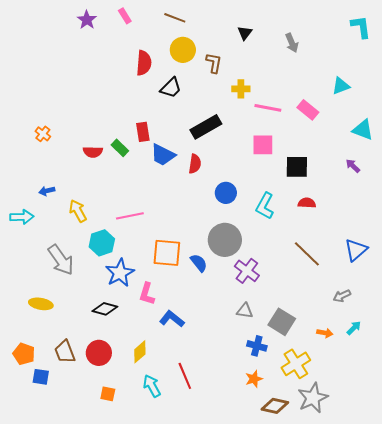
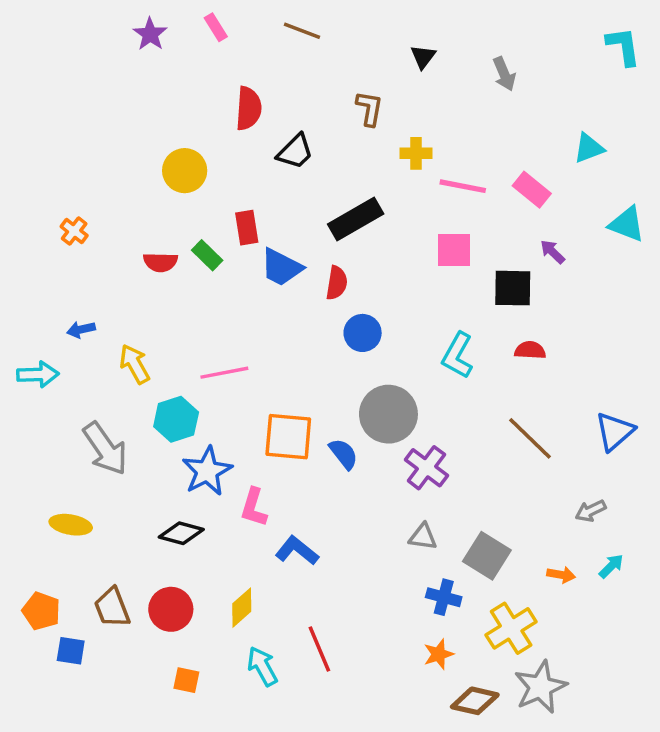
yellow circle: (183, 50) -> (185, 171), moved
purple arrow: (353, 166) -> (553, 252), moved
blue circle: (226, 193) -> (363, 333), moved

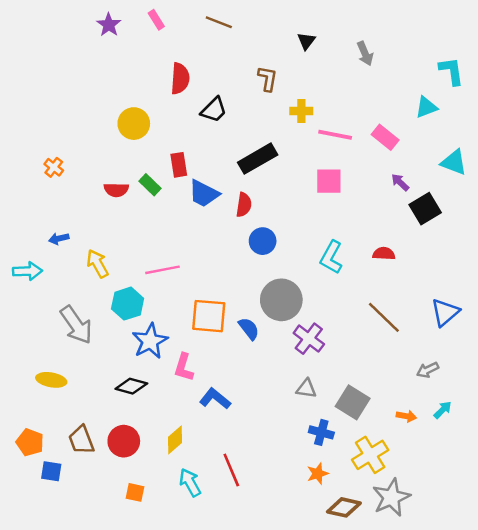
cyan L-shape: (623, 46) -> (451, 71), moved
black square: (513, 288) -> (425, 209), moved, turned -32

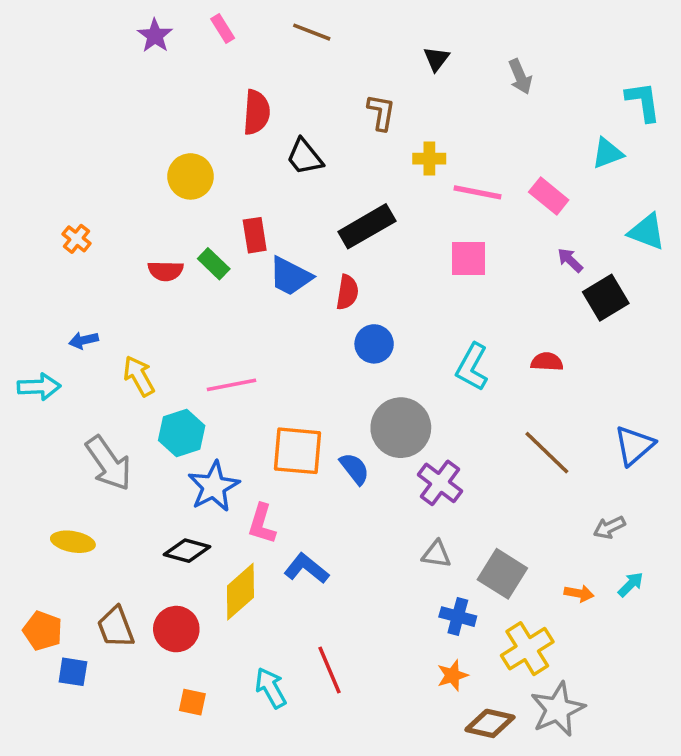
black trapezoid: (214, 110) -> (305, 157), turned 96
yellow diamond: (175, 440) -> (240, 592), moved, size x1.4

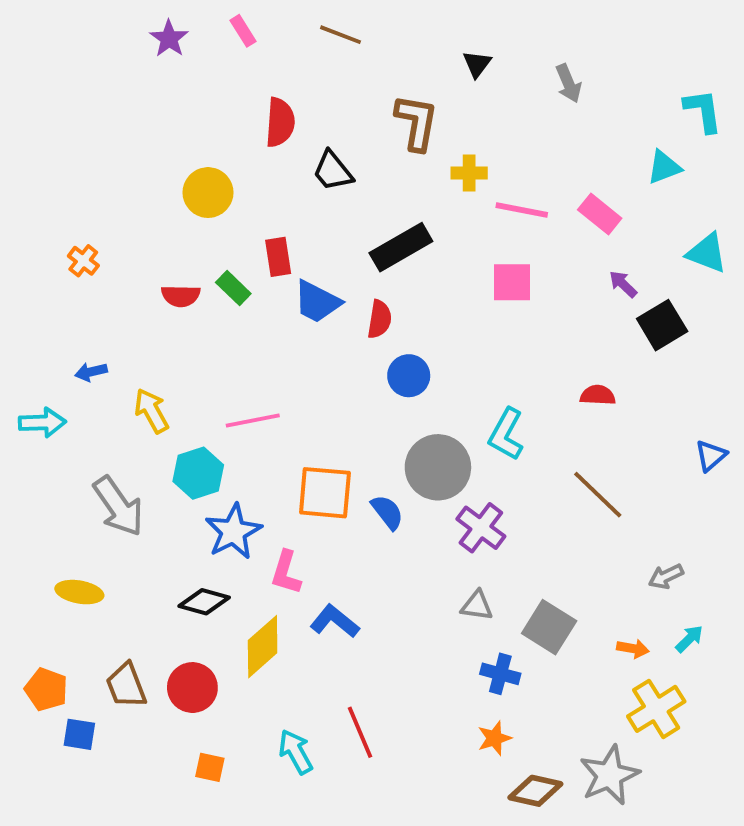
brown L-shape: (381, 112) -> (417, 122), size x1.4
cyan L-shape: (472, 367) -> (506, 434), moved
blue triangle: (634, 445) -> (711, 456), moved, size x0.7
yellow cross: (527, 649) -> (656, 709), moved

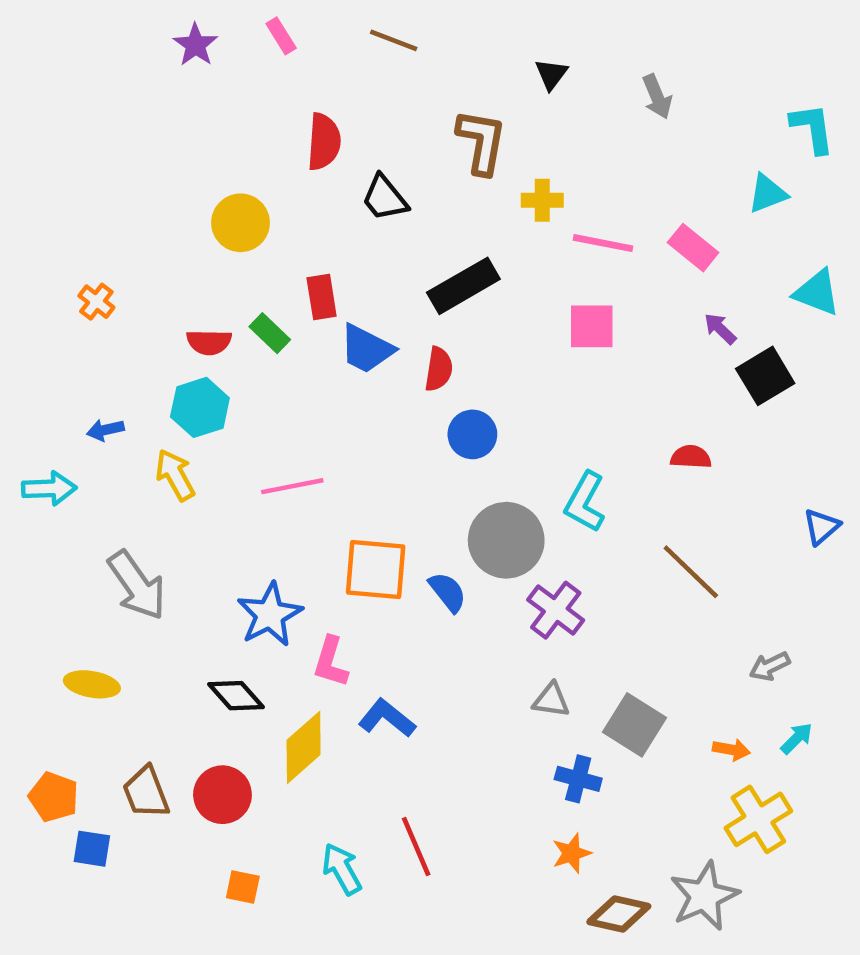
cyan hexagon: (198, 473) -> (200, 407), moved
black diamond: (204, 602) -> (236, 696), turned 33

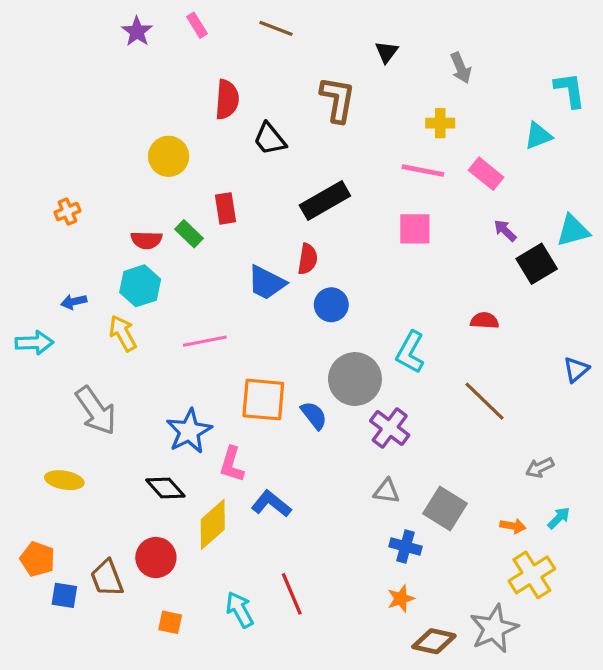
yellow cross: (542, 200) -> (440, 123), moved
cyan triangle: (817, 293) -> (573, 231), moved, turned -36
orange cross: (96, 302) -> (67, 212), turned 30
blue trapezoid: (367, 349) -> (266, 283), moved
brown trapezoid: (146, 792) -> (107, 578), moved

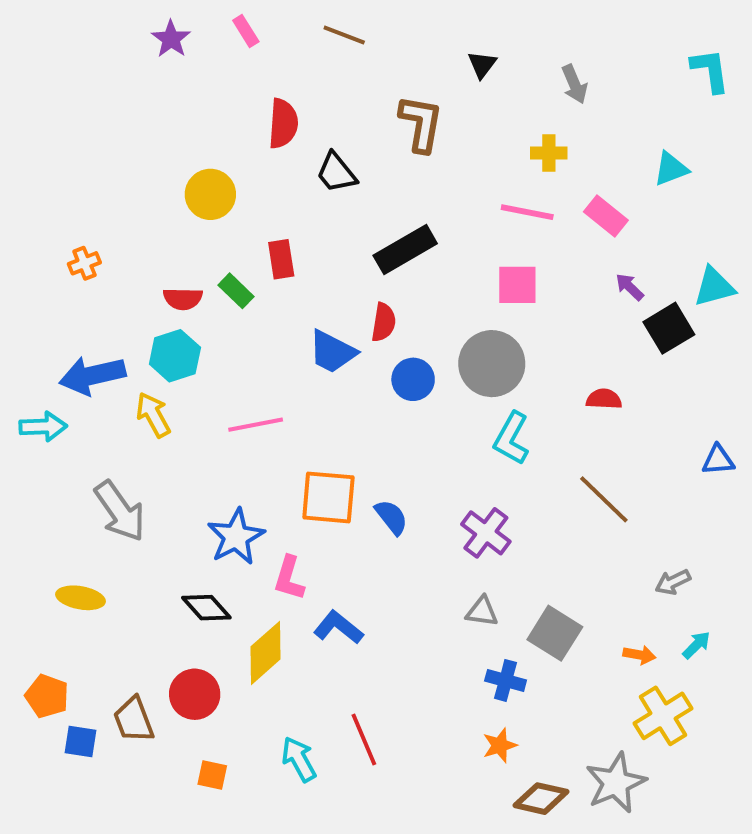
cyan L-shape: (570, 90) -> (710, 70), moved
blue arrow: (74, 302) -> (92, 375), size x2.0
blue triangle: (576, 370) -> (718, 460), turned 36
gray circle: (355, 379) -> (492, 364), moved

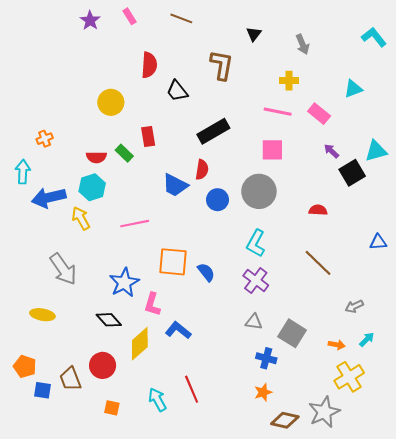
cyan L-shape: (710, 70) -> (374, 37), turned -30
cyan arrow: (43, 427) -> (23, 172), moved, turned -85
cyan L-shape: (511, 438) -> (256, 243), moved

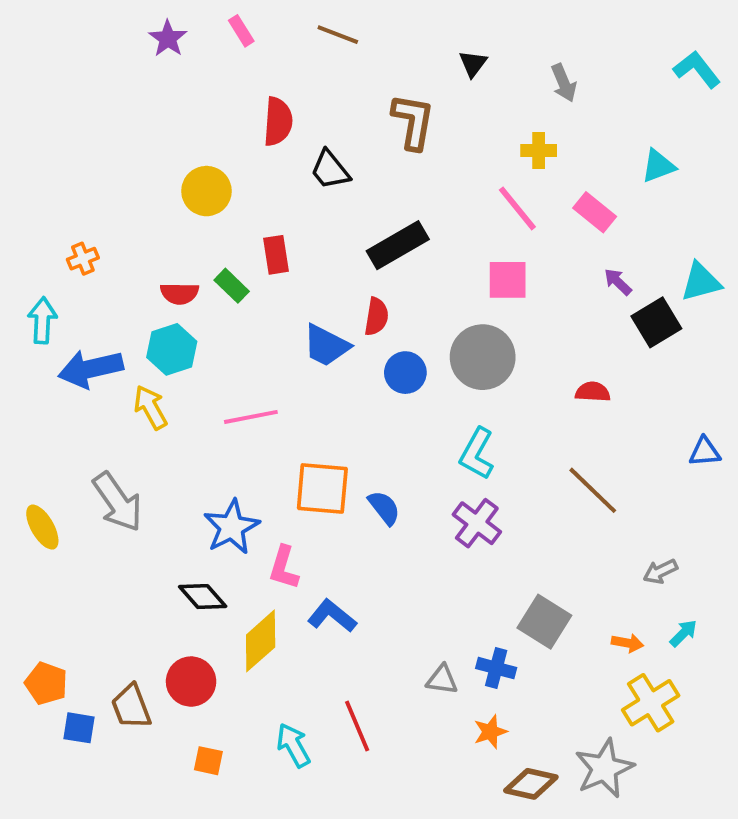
pink line: (278, 112) -> (517, 208), turned 40
yellow ellipse: (42, 315) -> (42, 527), moved, turned 50
gray triangle: (254, 322) -> (442, 680), moved

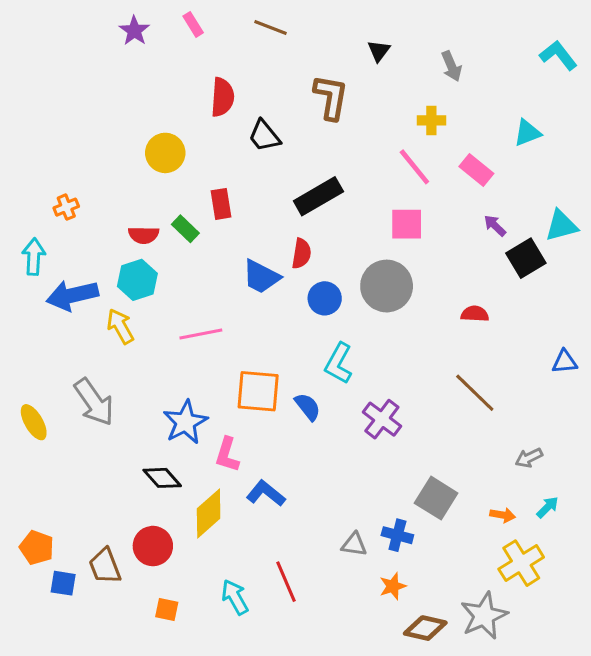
cyan L-shape: (477, 454) -> (339, 363), moved

